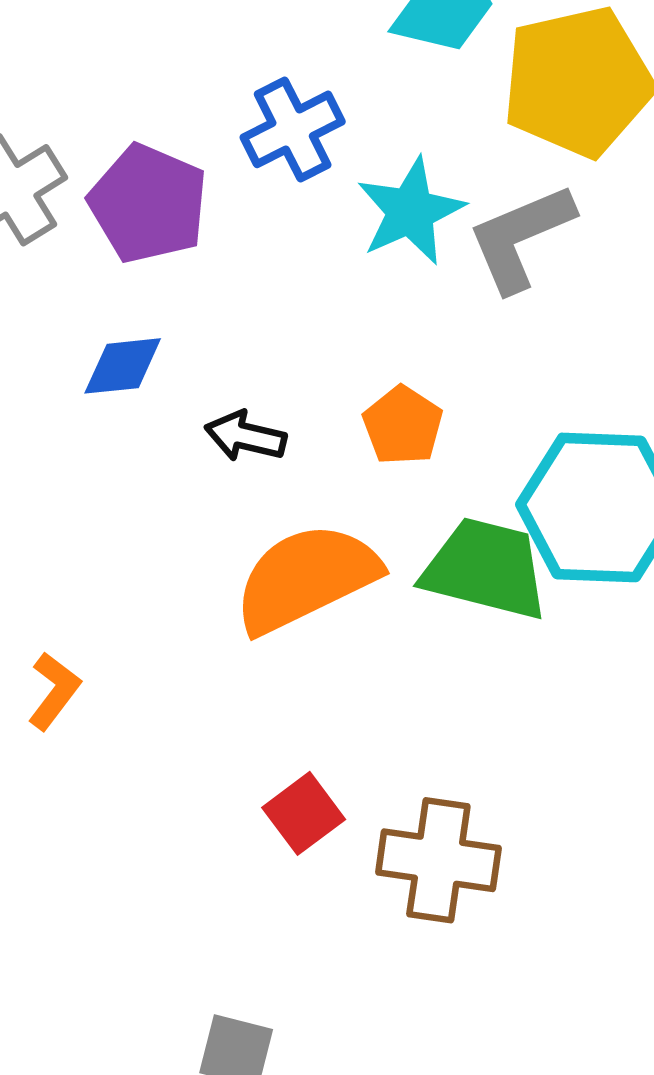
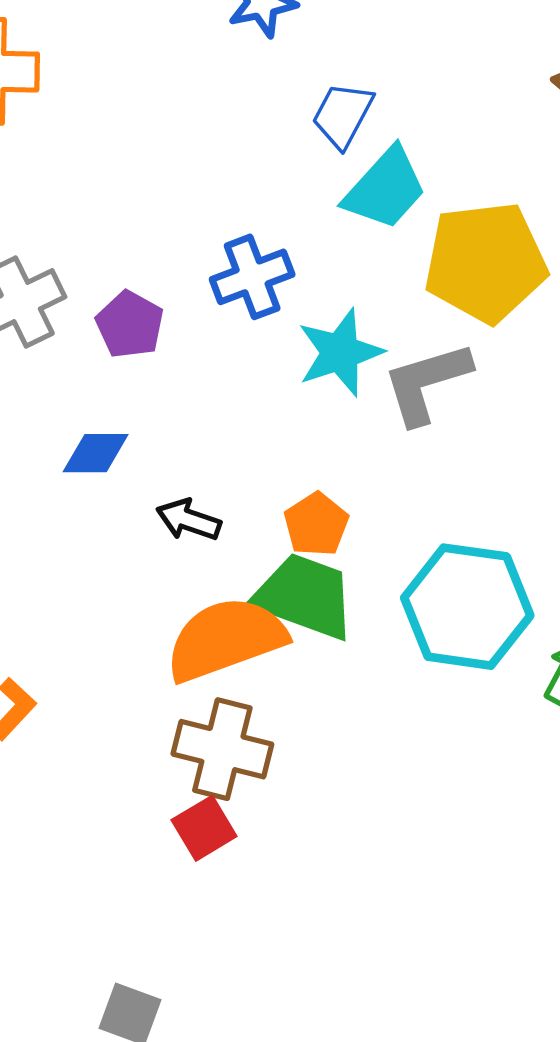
purple pentagon: (148, 204) -> (130, 325), size x0.7
green trapezoid: (486, 569) -> (305, 596), moved
brown cross: (438, 860) -> (222, 749), moved

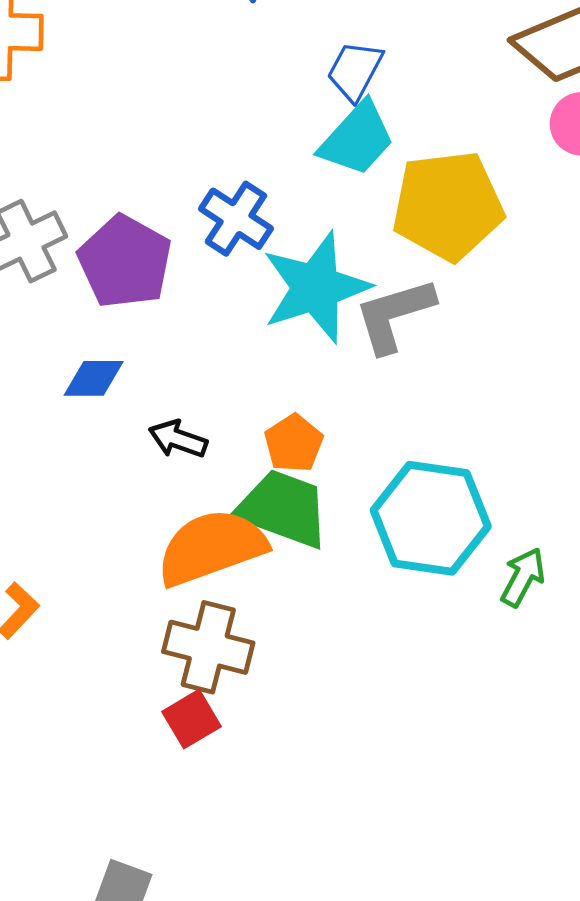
blue trapezoid: (343, 115) -> (355, 71), moved
blue cross: (252, 277) -> (236, 219), turned -36
purple pentagon: (130, 325) -> (125, 262), size x1.5
cyan star: (340, 353) -> (316, 287), size x1.4

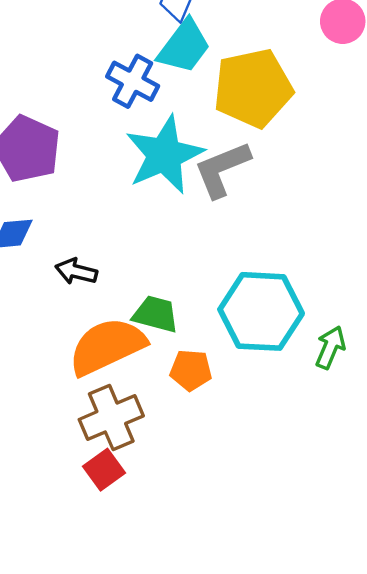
blue cross: (236, 219) -> (133, 81), moved
orange pentagon: (294, 443) -> (191, 370), moved, turned -30
green trapezoid: (283, 509) -> (155, 314), size x0.7
brown cross: (208, 647) -> (111, 418), turned -32

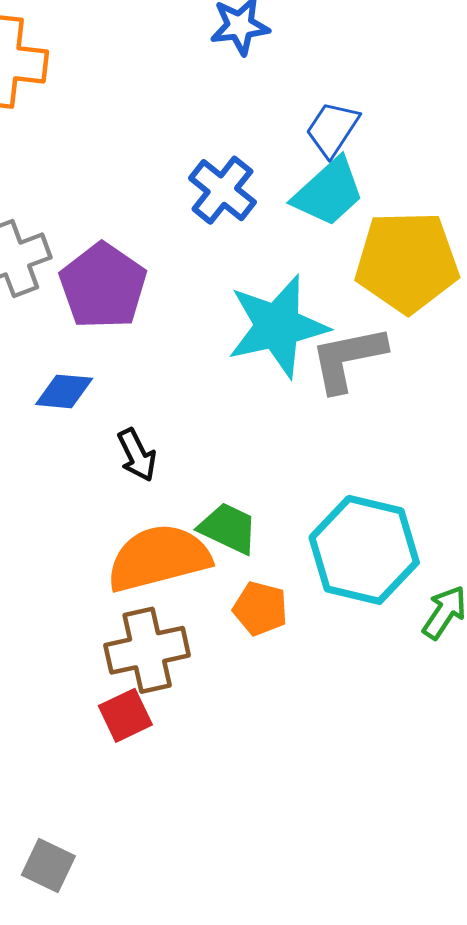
blue cross: (133, 81) -> (222, 190), moved
black arrow: (76, 271) -> (137, 455), turned -141

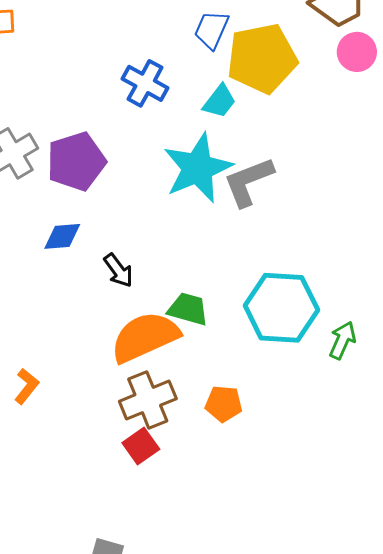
cyan trapezoid: (329, 192) -> (219, 101), moved, size x0.7
yellow pentagon: (407, 262) -> (262, 58), moved
purple pentagon: (103, 286) -> (76, 161), turned 30
orange pentagon: (260, 608) -> (224, 404), moved

